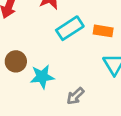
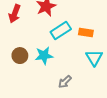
cyan star: (42, 77) -> (44, 56), moved

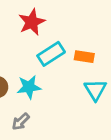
gray arrow: (65, 82) -> (21, 122), moved

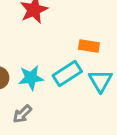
cyan rectangle: (51, 54) -> (67, 74), moved

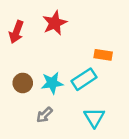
cyan triangle: (100, 81) -> (94, 117), moved

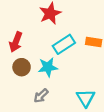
red arrow: (16, 32) -> (16, 42), moved
cyan rectangle: (84, 79) -> (64, 44), moved

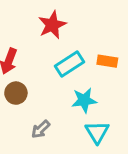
cyan star: (48, 67) -> (84, 100), moved

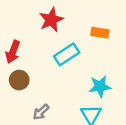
orange rectangle: (107, 61) -> (100, 33), moved
cyan star: (84, 100) -> (100, 86), moved

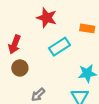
red star: (51, 20) -> (47, 18), turned -30

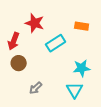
red star: (47, 18) -> (35, 23), moved

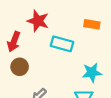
cyan rectangle: (56, 43) -> (62, 44), turned 48

